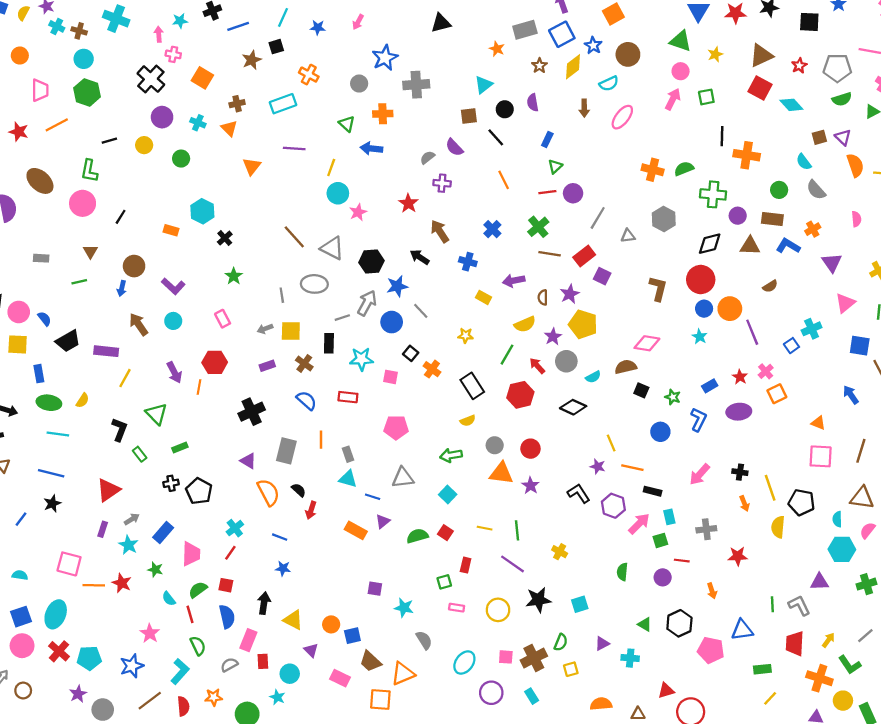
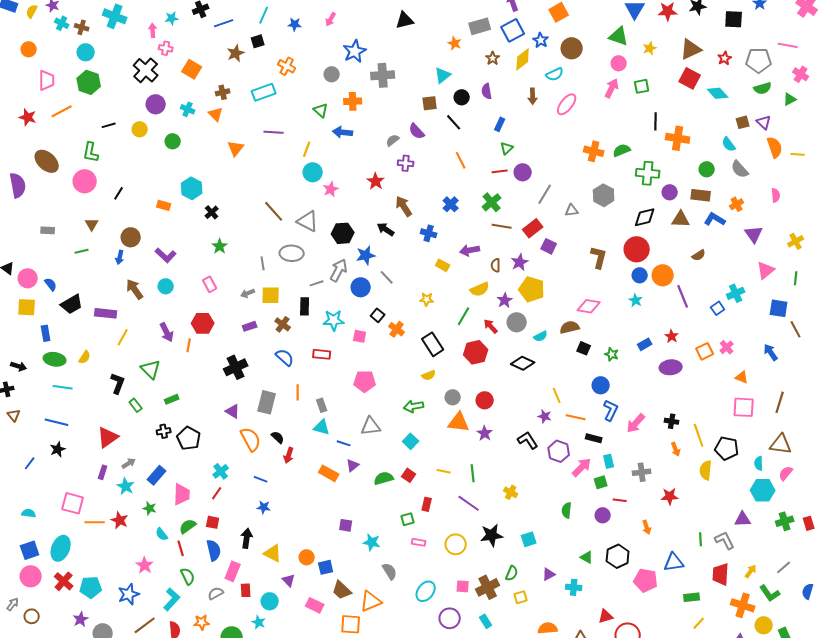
pink cross: (766, 371) -> (727, 347), moved
blue L-shape: (698, 419) -> (611, 410), moved

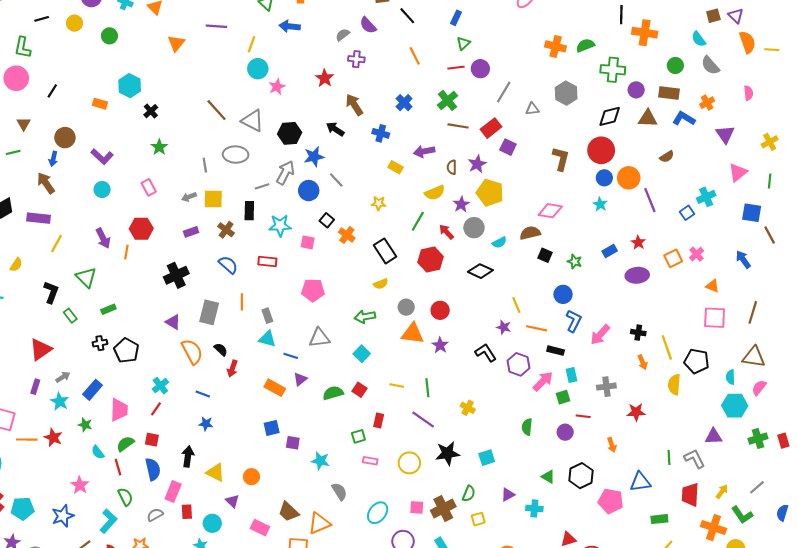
brown arrow: (135, 289) -> (46, 183), moved
blue square: (326, 567) -> (272, 428), moved

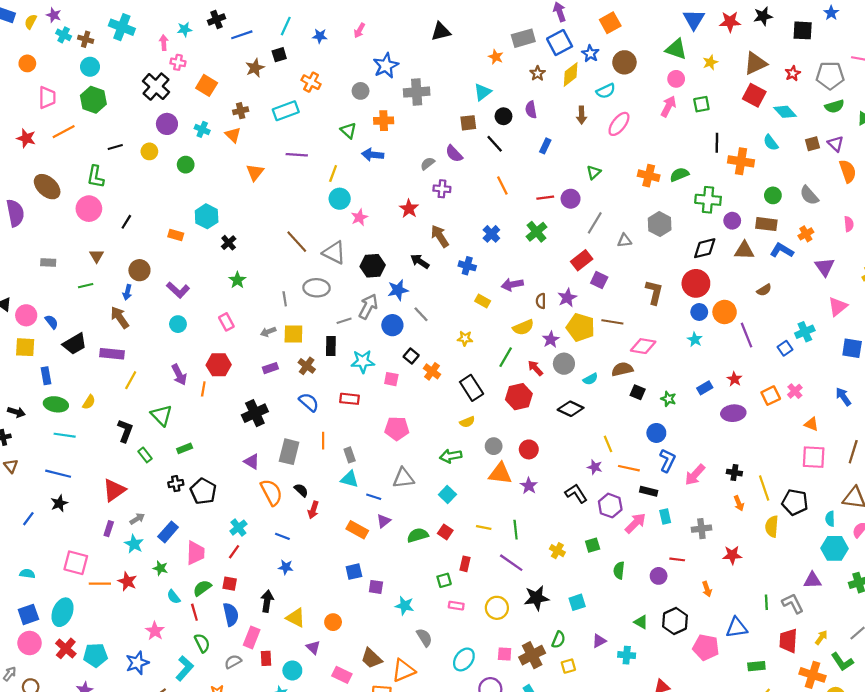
cyan semicircle: (699, 39) -> (771, 143), moved
green triangle: (463, 43) -> (594, 172), moved
brown line: (458, 126) -> (612, 322), moved
green square: (563, 397) -> (593, 545), moved

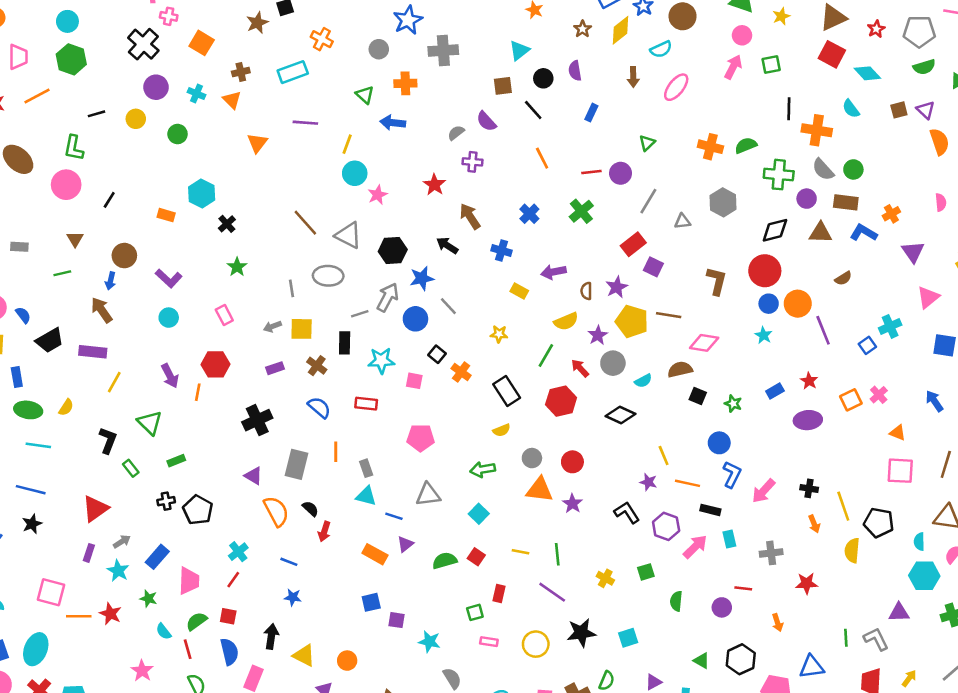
gray semicircle: (809, 195) -> (823, 169), moved

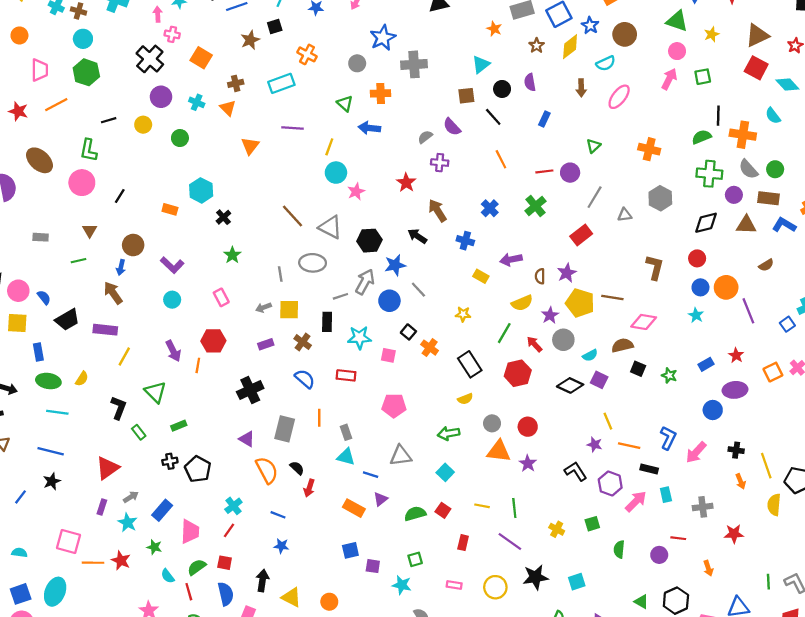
green semicircle: (746, 145) -> (702, 137), moved
purple square: (653, 267) -> (599, 380), moved
red circle: (765, 271) -> (697, 258), size x0.6
blue circle: (719, 443) -> (713, 410), moved
green square: (475, 612) -> (415, 559), moved

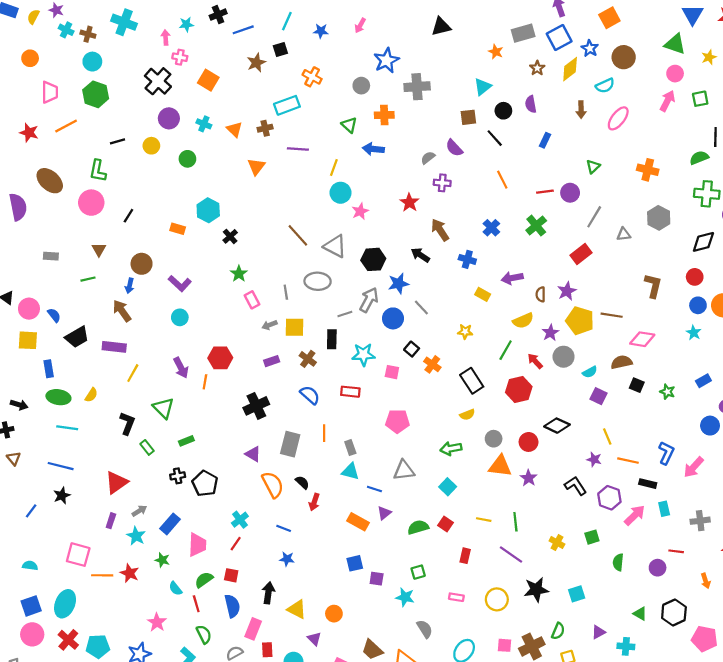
brown cross: (236, 83) -> (265, 128), moved
pink rectangle: (221, 297) -> (252, 300), moved
black diamond: (570, 385) -> (557, 426), moved

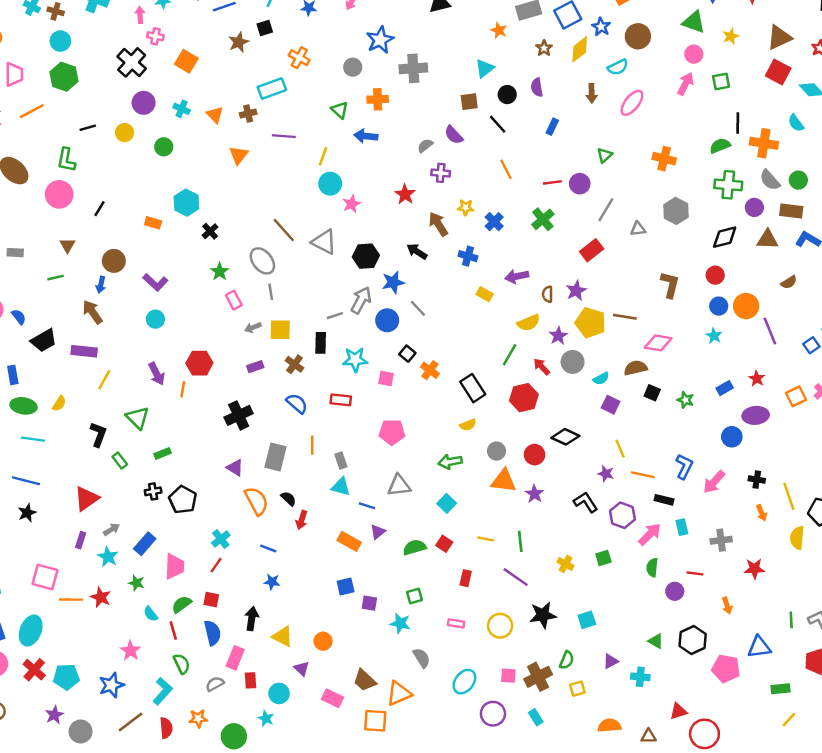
gray ellipse: (318, 281) -> (262, 261), moved, turned 50
yellow star: (465, 332) -> (466, 207), moved
green semicircle: (618, 562) -> (652, 567), moved

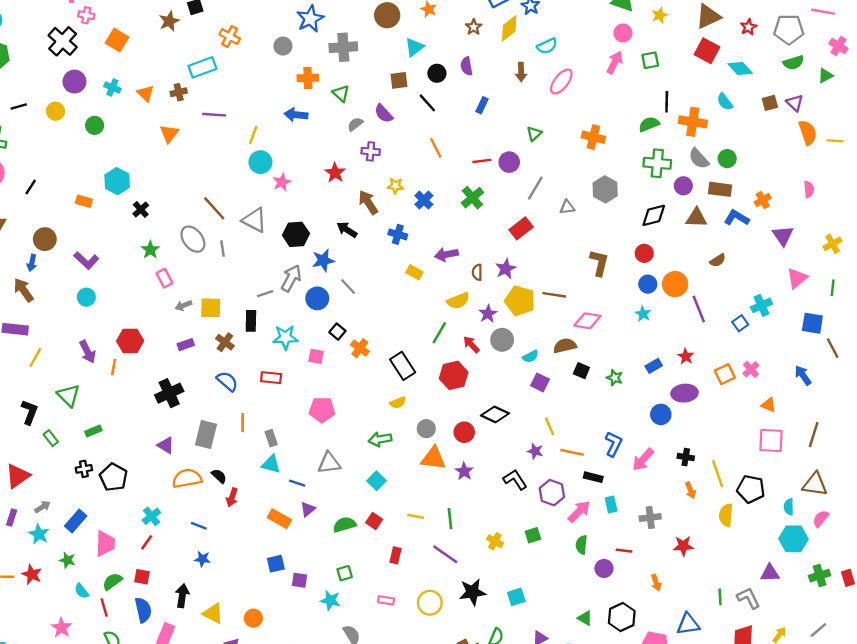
brown circle: (638, 36) -> (387, 15), moved
green triangle: (340, 110) -> (341, 93), moved
gray line: (271, 292) -> (223, 249), moved
orange semicircle: (256, 501) -> (187, 478), turned -72

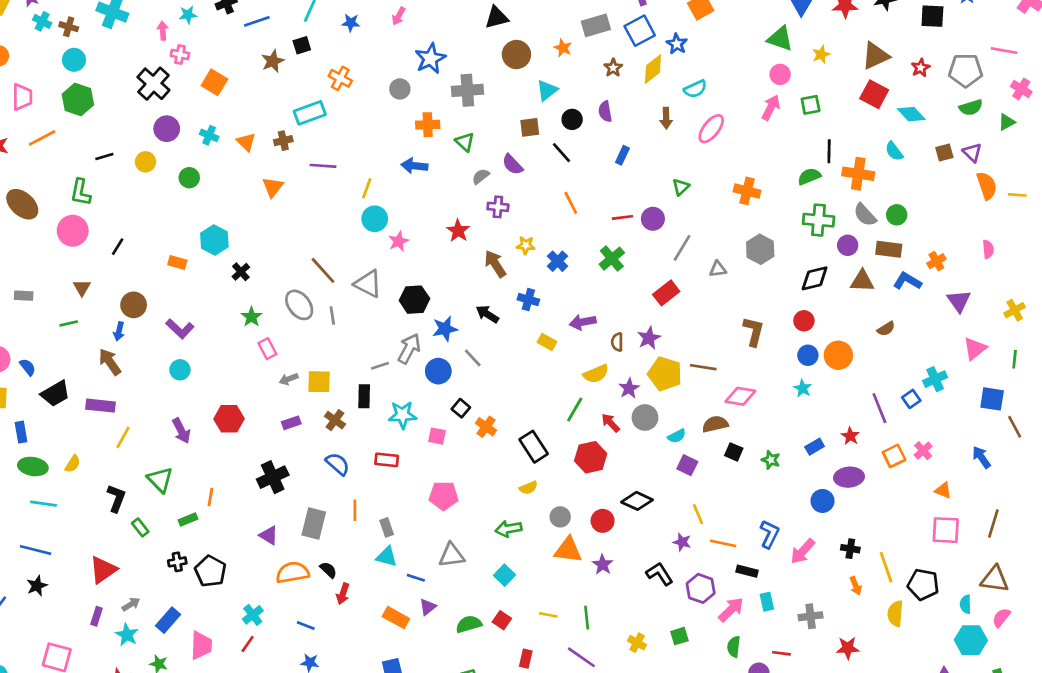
black arrow: (347, 230) -> (487, 314), moved
purple line: (699, 309) -> (879, 408), moved
orange line: (114, 367) -> (210, 497), moved

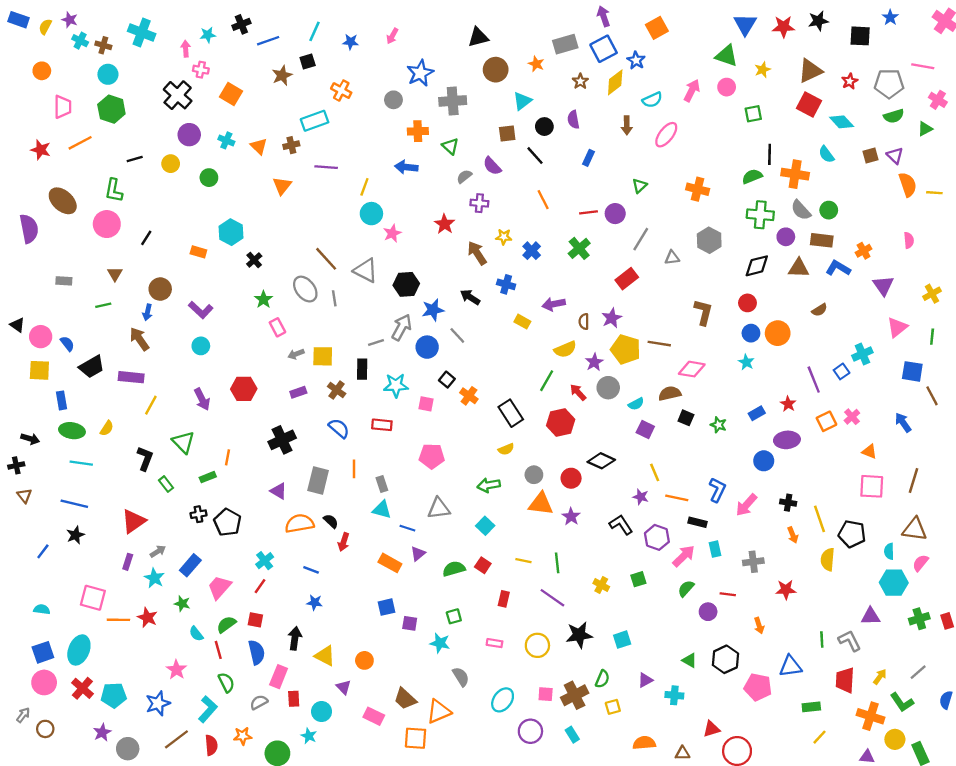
pink arrow: (771, 107) -> (692, 91), moved
pink trapezoid: (201, 645) -> (219, 587), turned -140
green semicircle: (734, 647) -> (686, 588), turned 36

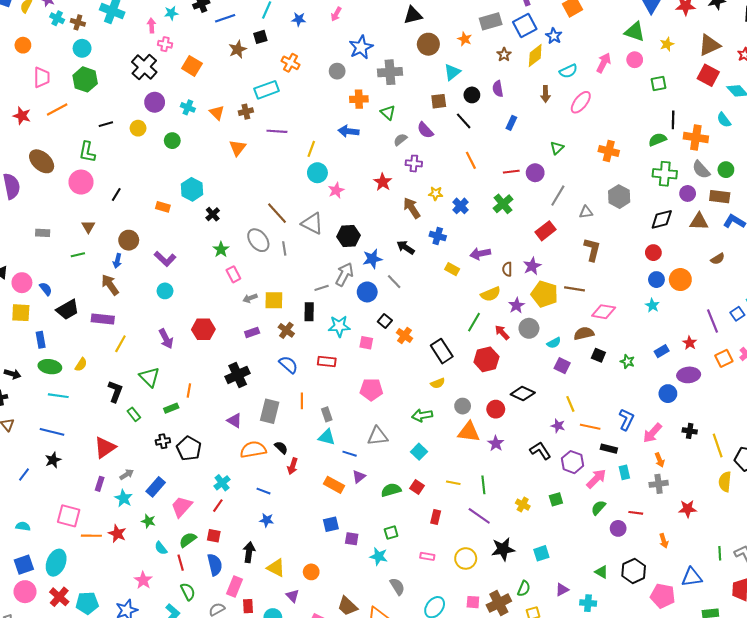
brown L-shape: (703, 312) -> (592, 249), moved
orange arrow: (793, 535) -> (660, 460), moved

